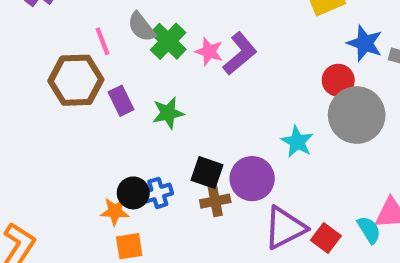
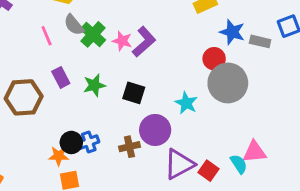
brown hexagon: (76, 80) -> (24, 97), moved
black square: (207, 172) -> (134, 93), moved

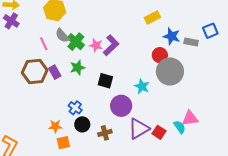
green star: (94, 85) -> (77, 68), moved
brown hexagon: (24, 97) -> (35, 71), moved
black circle: (71, 142) -> (82, 124), moved
blue cross: (89, 142) -> (75, 108), moved, turned -32
brown cross: (129, 147) -> (105, 133), moved

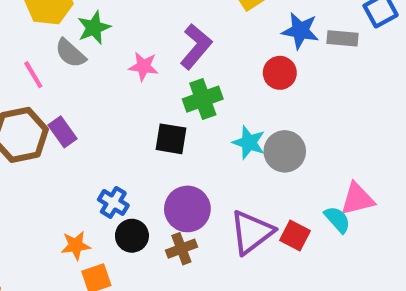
green cross: (76, 42) -> (203, 99), moved, turned 36
purple L-shape: (111, 45) -> (196, 47), moved
green star: (77, 68) -> (94, 28), moved
gray circle: (170, 71) -> (285, 151), moved, size x0.7
purple circle: (121, 106) -> (187, 209), moved

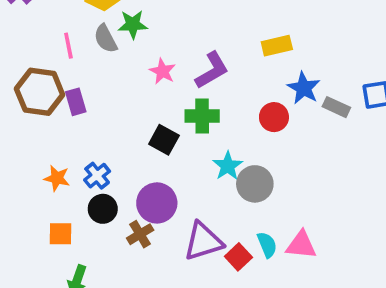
cyan semicircle: (337, 220) -> (267, 245), moved
orange star: (76, 245) -> (57, 178), moved
brown cross: (181, 249) -> (140, 234), turned -30

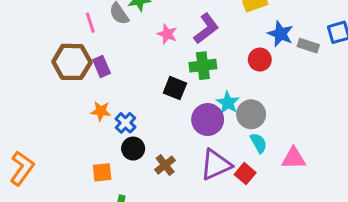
orange star: (57, 178) -> (101, 111), moved
purple circle: (157, 203) -> (208, 120), moved
cyan semicircle: (267, 245) -> (259, 143), moved

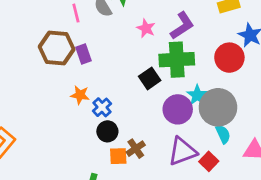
red circle: (260, 60) -> (229, 58), size x1.4
green cross: (203, 66) -> (177, 60), size x1.4
black square: (175, 88) -> (150, 78), turned 30
gray circle: (251, 114) -> (218, 107), size x1.4
orange square: (102, 172) -> (118, 156), moved

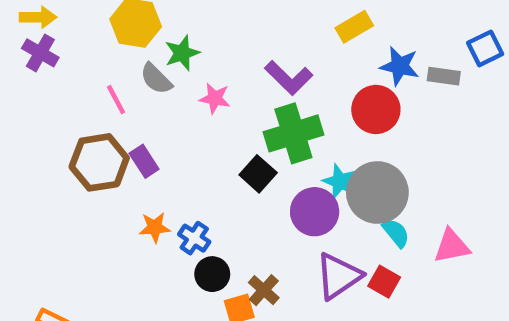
purple L-shape: (182, 26) -> (289, 78), turned 92
pink star: (146, 28) -> (215, 98), moved

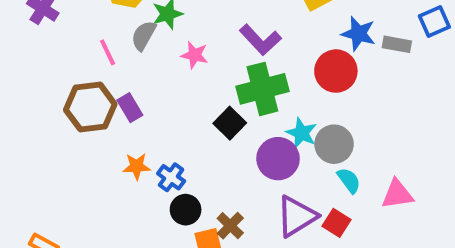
gray semicircle: (156, 79) -> (144, 36), turned 72
gray circle: (377, 193) -> (334, 144), size x0.7

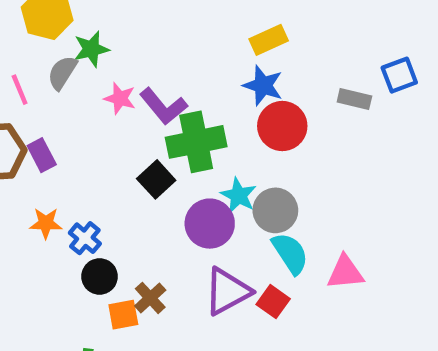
blue star: (358, 34) -> (263, 86), moved
purple L-shape: (260, 40) -> (163, 106), moved
cyan semicircle: (349, 180) -> (290, 253), size x1.4

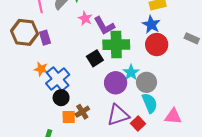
blue cross: (85, 238) -> (58, 79), size x1.6

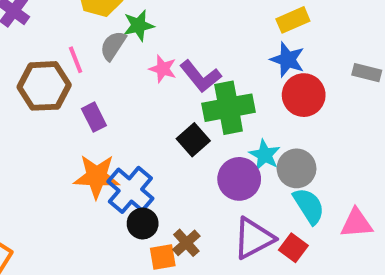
brown hexagon: (24, 32) -> (44, 86), moved
orange star: (41, 69) -> (97, 176), size x1.6

